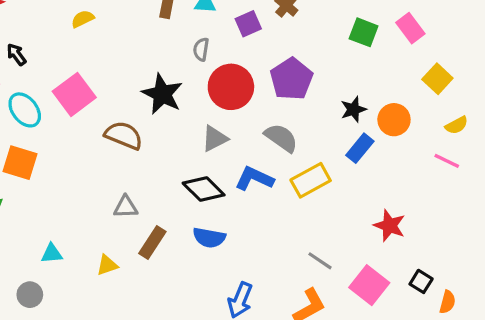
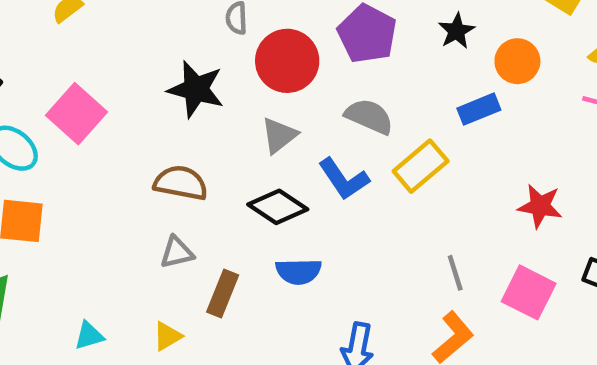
black star: (353, 109) -> (457, 31), moved
brown semicircle: (124, 135) -> (181, 183), moved
blue rectangle: (360, 148) -> (479, 109), turned 40
blue L-shape: (254, 179) -> (344, 179), turned -138
gray line: (320, 261) -> (455, 273), turned 50

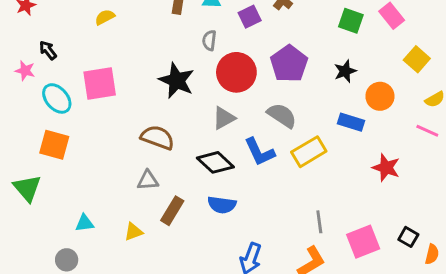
blue rectangle: (479, 109) -> (351, 122), turned 30
pink square: (76, 114) -> (100, 83), turned 30
red star: (540, 206) -> (386, 168), moved
pink square: (529, 292) -> (363, 242), turned 32

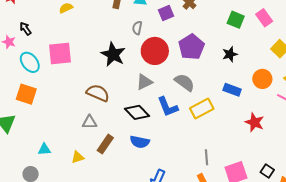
orange circle: (380, 96) -> (262, 79), moved

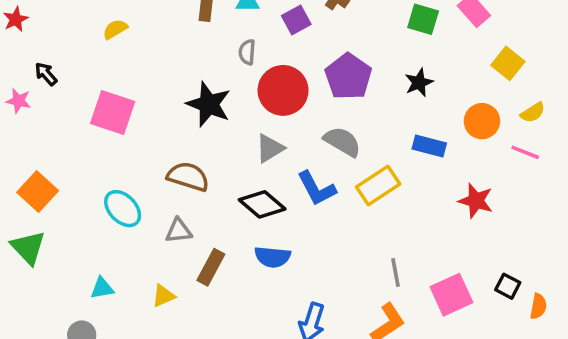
pink square: (60, 54) -> (113, 112), turned 30
cyan ellipse: (30, 62) -> (123, 209), moved
orange square: (26, 94) -> (38, 192), moved, turned 30

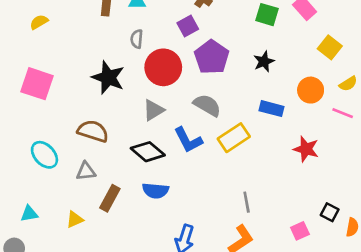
purple square: (296, 20) -> (188, 26), moved
pink square: (451, 295) -> (300, 231), moved, size x0.6

